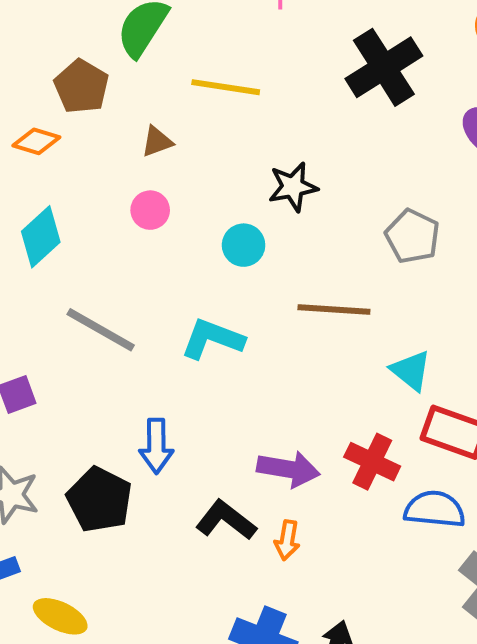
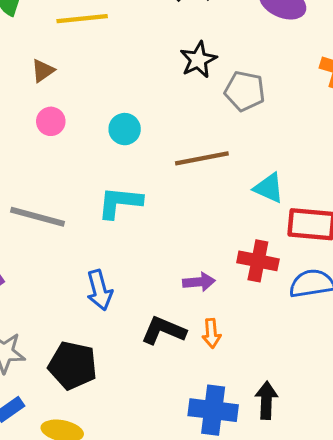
black star: (293, 187) -> (198, 60), moved
purple arrow: (288, 469) -> (199, 282), size x0.7
black pentagon: (99, 500) -> (73, 365), moved

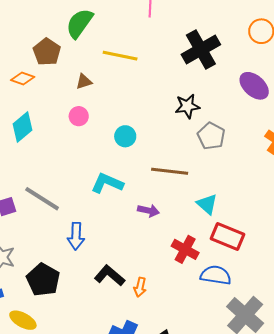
gray line: (38, 217) -> (42, 199), moved
purple arrow: (199, 282) -> (149, 211), moved

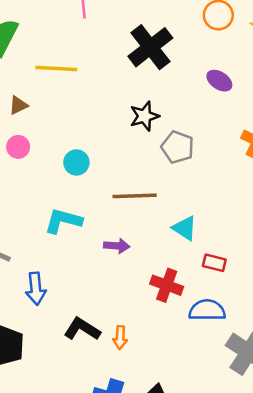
purple ellipse: (254, 86) -> (219, 81), size x0.7
red rectangle: (228, 237) -> (214, 263), size x0.6

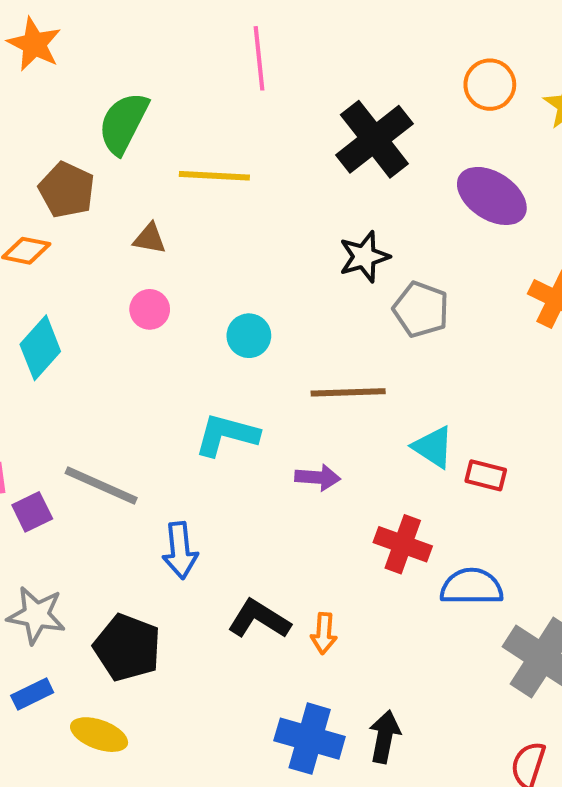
purple ellipse: (219, 81) -> (492, 196), size x1.6
brown triangle: (18, 105) -> (150, 239), turned 36
red rectangle: (214, 263) -> (486, 475), moved

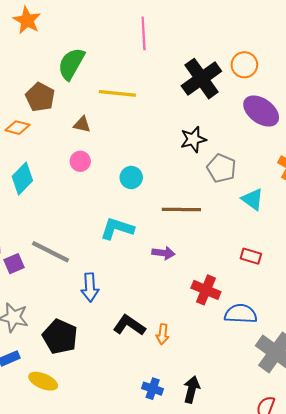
orange circle: (490, 85) -> (244, 65), moved
cyan triangle: (433, 447) -> (253, 199), moved
blue cross: (310, 739) -> (153, 389), size x0.6

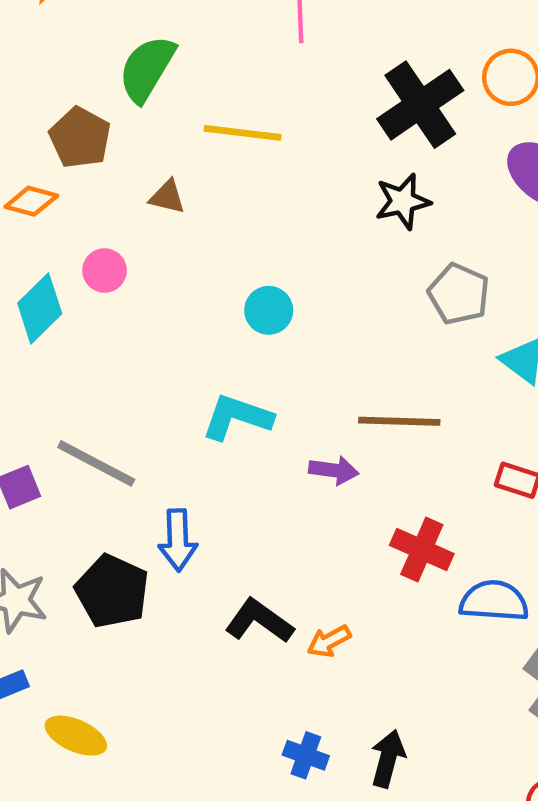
black star: (193, 139) -> (403, 201), moved
pink circle: (80, 161) -> (105, 270), moved
brown line: (181, 210) -> (399, 421), moved
orange arrow: (163, 334) -> (329, 641), turned 54
black pentagon: (60, 337) -> (112, 591), moved

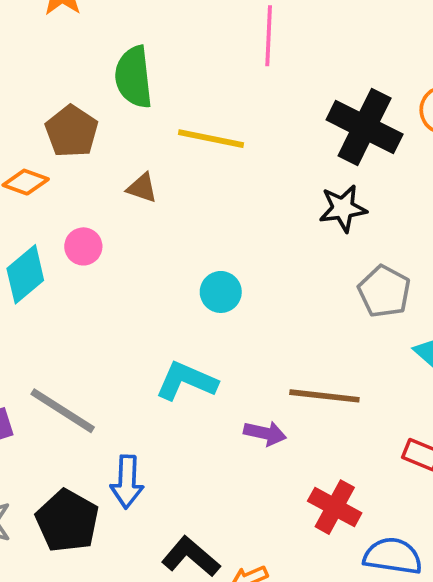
green semicircle: (147, 69) -> (134, 77), turned -42
black cross: (420, 105) -> (365, 127), turned -34

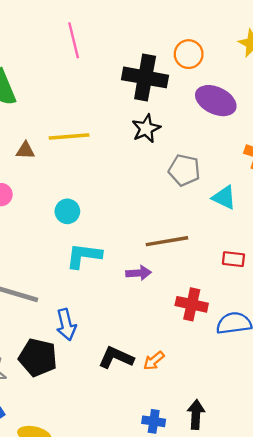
yellow line: (211, 139) -> (69, 137), moved
cyan circle: (221, 292) -> (67, 211), moved

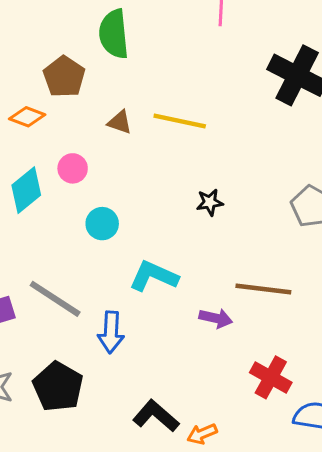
black star: (146, 129) -> (210, 202), moved, size x0.7
cyan circle: (67, 211) -> (102, 224), moved
blue arrow: (66, 325) -> (111, 332), moved

